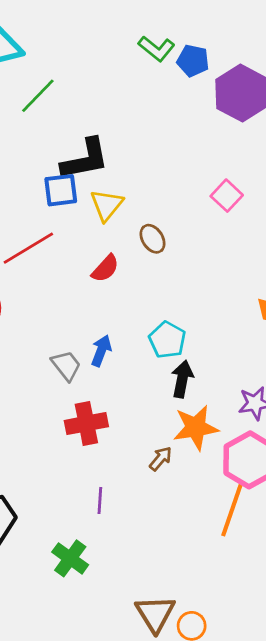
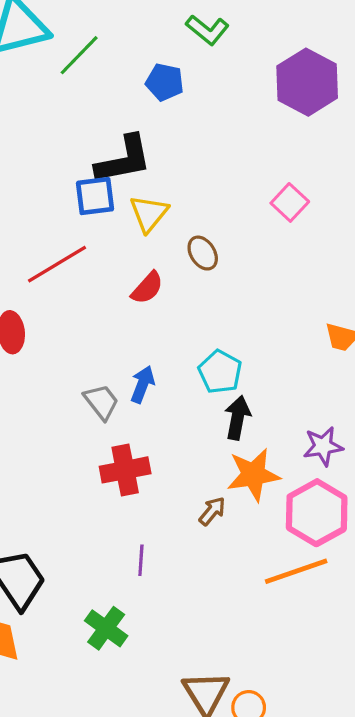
blue pentagon: (193, 61) -> (165, 82), moved
green line: (38, 96) -> (79, 55), moved
orange line: (232, 510) -> (296, 571), turned 52

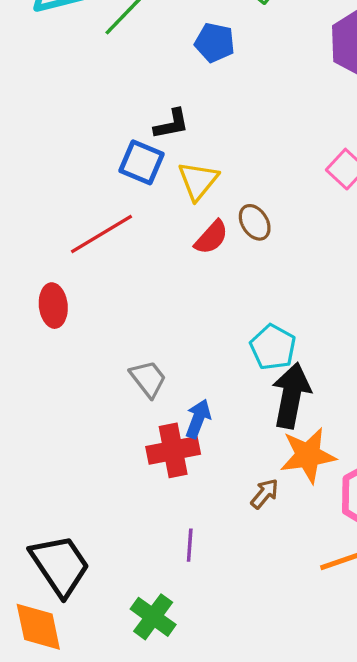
black L-shape: (124, 160) -> (171, 124), size x0.6
blue square: (95, 196) -> (141, 162), turned 30
red semicircle: (147, 288) -> (211, 237), moved
blue arrow: (143, 384) -> (198, 419), moved
black arrow: (238, 418) -> (291, 395), size x1.4

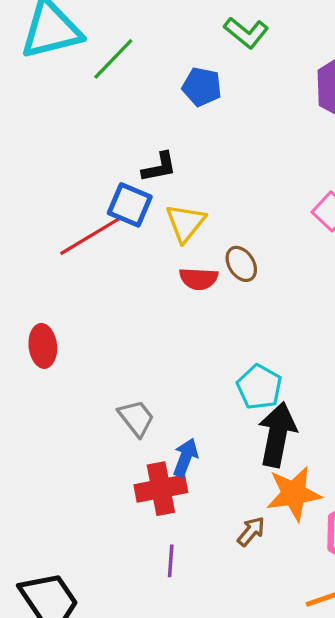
red line: (102, 234) -> (90, 236), moved
red semicircle: (211, 237) -> (199, 279), turned 51
purple line: (190, 545) -> (171, 561), moved

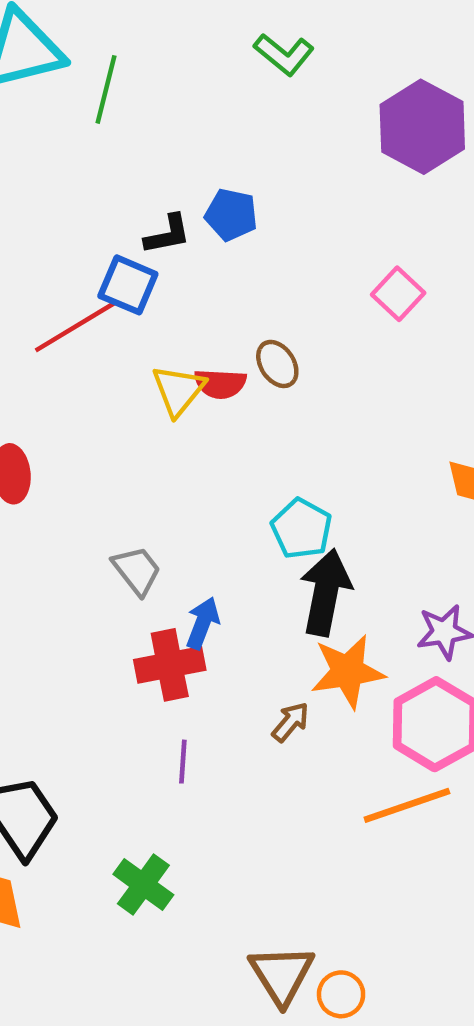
green line: (113, 59) -> (106, 89), turned -30
blue pentagon: (202, 87) -> (231, 215), moved
yellow triangle: (185, 223) -> (178, 390), moved

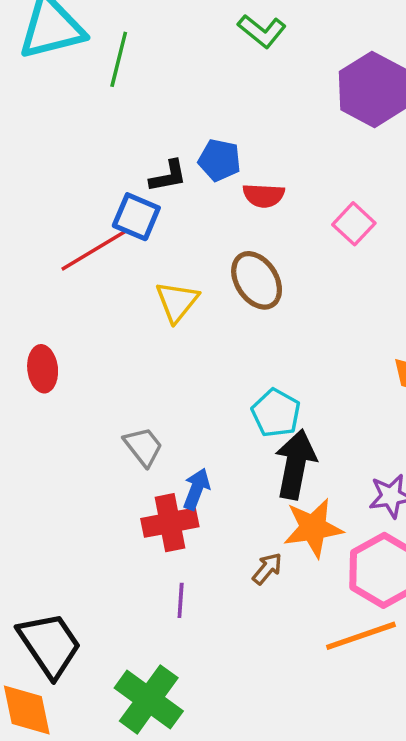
brown ellipse: (277, 364) -> (257, 280), size x1.5
red semicircle: (220, 384) -> (264, 195), moved
green cross: (143, 885) -> (149, 699), size x1.4

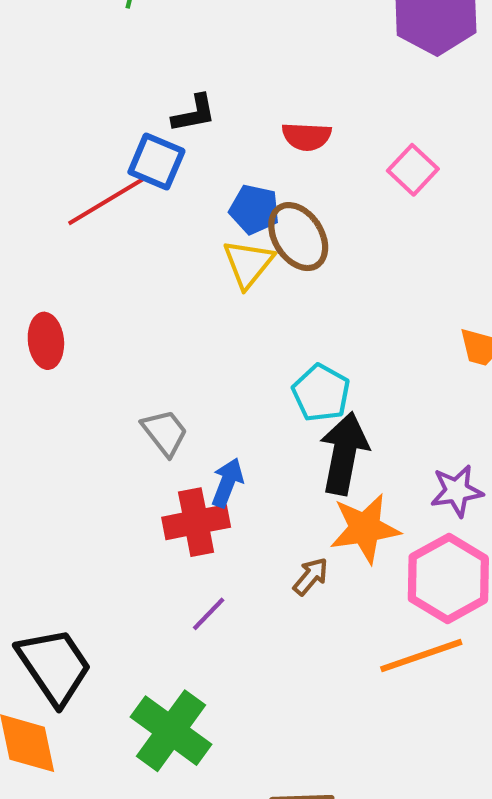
blue pentagon: (219, 160) -> (254, 209), moved
yellow triangle: (177, 302) -> (248, 264), moved
purple line: (181, 600) -> (209, 614), turned 40

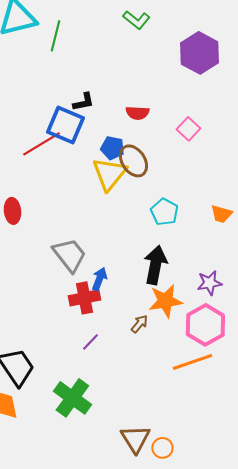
blue square: (156, 161) -> (65, 125), size x1.4
yellow triangle: (248, 264) -> (109, 174), size x1.4
cyan pentagon: (321, 393) -> (164, 212), moved
gray trapezoid: (165, 433) -> (69, 255), size x1.5

